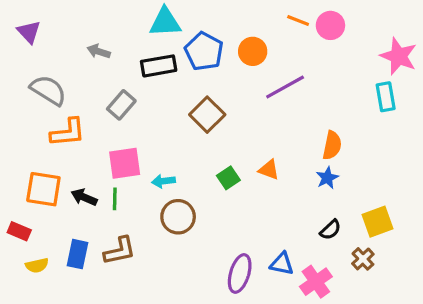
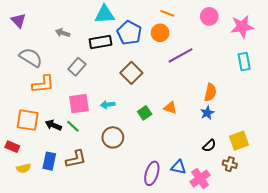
orange line: (298, 21) -> (167, 13), moved
pink star: (399, 56) -> (242, 27), moved, turned -30
cyan arrow: (163, 181) -> (108, 105), moved
green line: (115, 199) -> (73, 126), turned -48
brown cross: (363, 259) -> (230, 164), turned -32

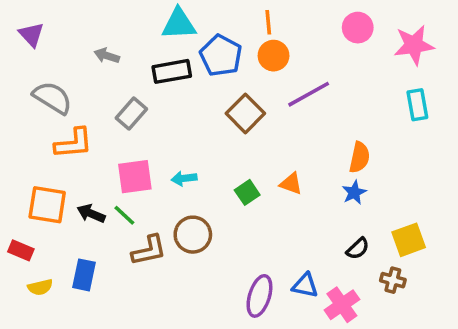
orange line: (167, 13) -> (268, 22), moved, turned 64
brown square: (131, 73) -> (245, 113), moved
brown L-shape: (76, 159) -> (149, 250), moved

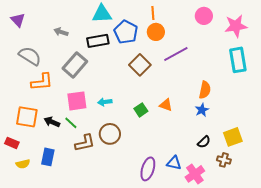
cyan rectangle: (417, 105) -> (238, 60), size x1.4
gray rectangle: (131, 113) -> (75, 65), size x1.4

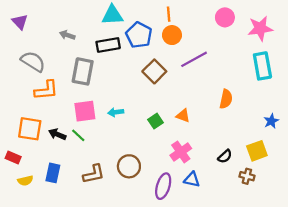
gray rectangle: (75, 65) -> (83, 71), turned -30
blue star: (202, 110) -> (271, 121), moved
brown circle: (110, 134) -> (129, 166), moved
brown L-shape: (85, 143) -> (94, 174), moved
pink cross: (195, 174) -> (181, 152), moved

